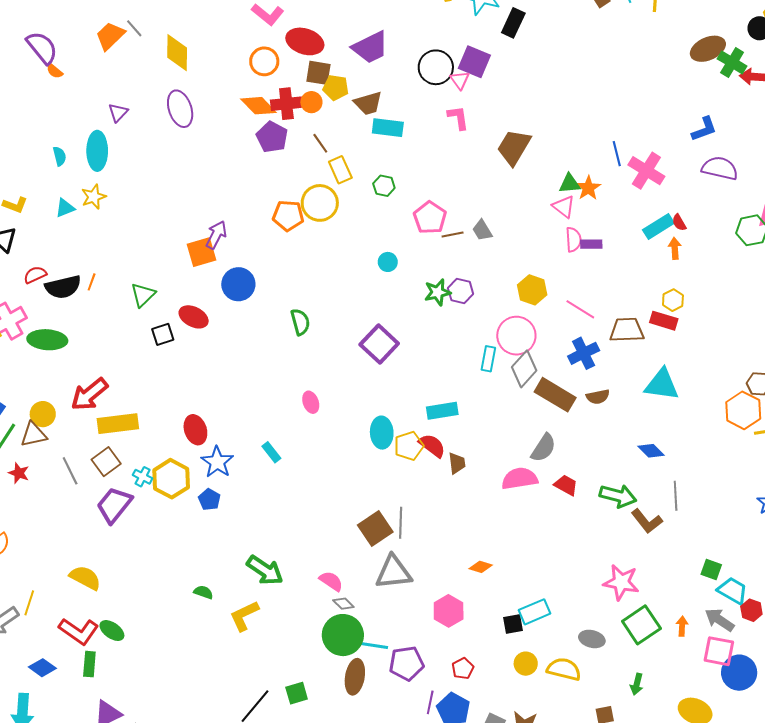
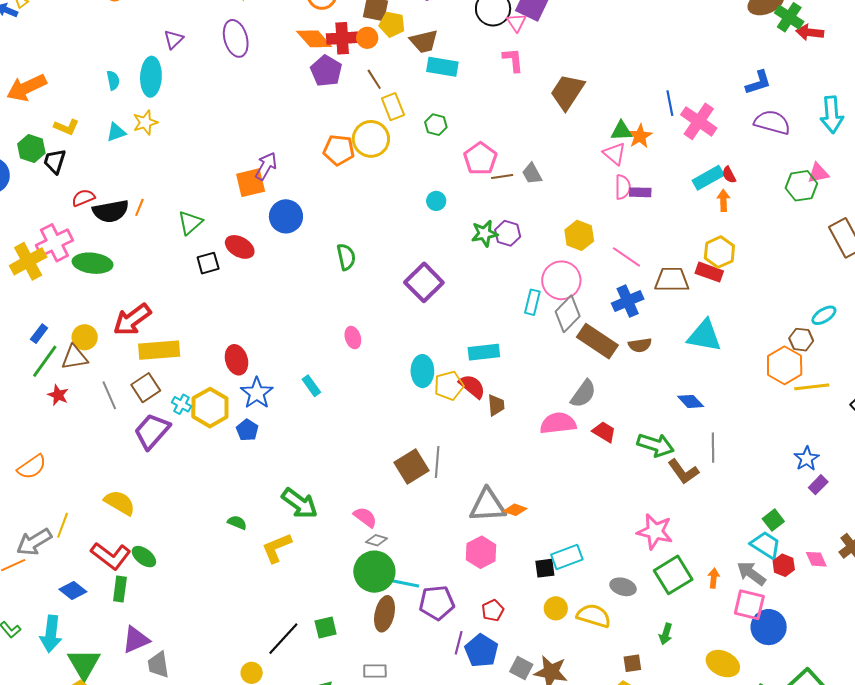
yellow hexagon: (673, 300) -> (719, 252), size x1.4
green square: (711, 569) -> (773, 520), moved, turned 30
gray triangle: (394, 572) -> (488, 505), moved
gray diamond: (343, 604) -> (376, 540), turned -30

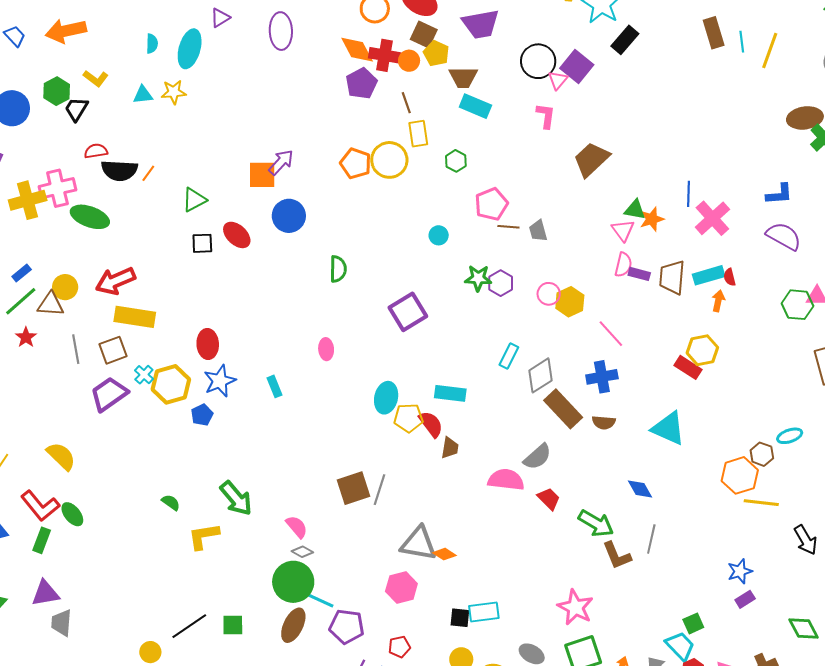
pink circle: (561, 280) -> (549, 294), moved, size x0.6
brown trapezoid: (672, 280) -> (672, 277), moved, turned -99

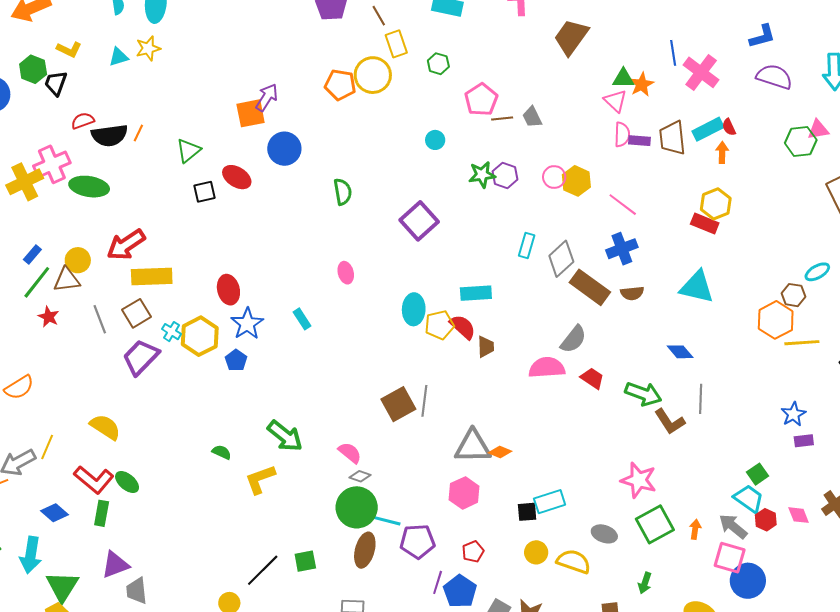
purple rectangle: (745, 599) -> (804, 441), turned 36

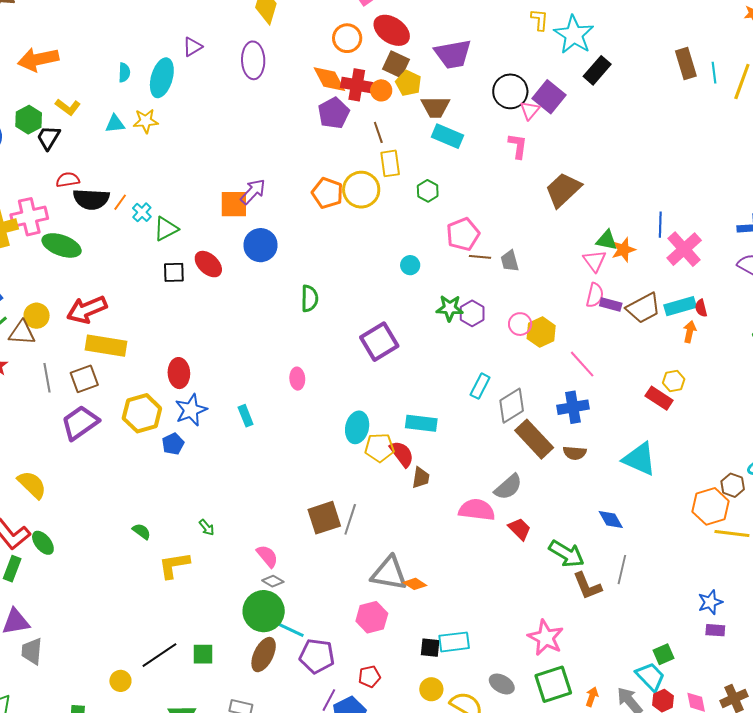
brown trapezoid: (672, 138) -> (643, 308), turned -123
yellow hexagon: (716, 204) -> (674, 381), size x0.7
cyan cross: (171, 332) -> (142, 212), moved
green arrow: (285, 436) -> (207, 527), size x0.5

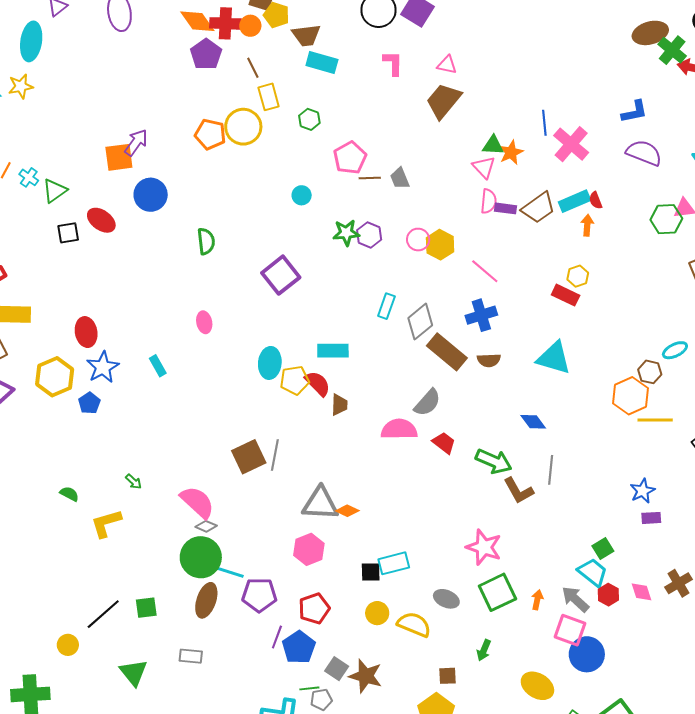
pink triangle: (530, 110) -> (447, 65), moved, turned -50
pink semicircle: (267, 556) -> (197, 502), size x1.5
red pentagon: (370, 677) -> (314, 608), size x1.4

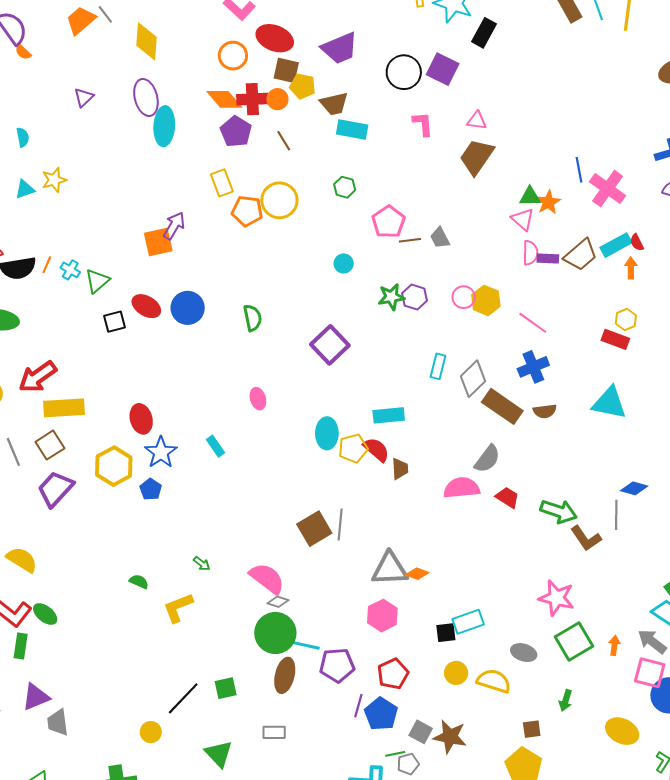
cyan ellipse: (31, 41) -> (164, 126), moved
yellow rectangle: (269, 97) -> (222, 183), moved
blue circle: (151, 195) -> (188, 308), moved
blue diamond: (533, 422) -> (634, 488), moved, turned -32

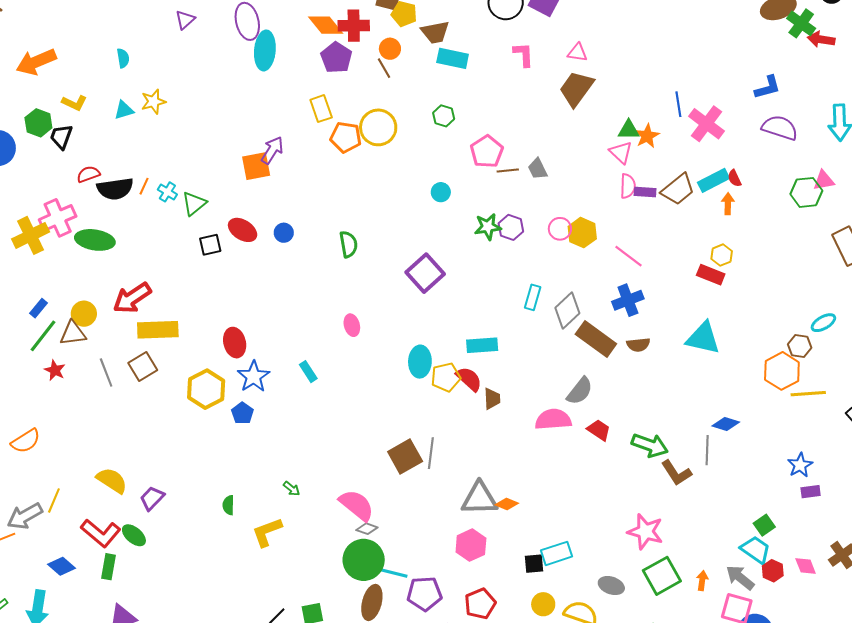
orange circle: (277, 99) -> (390, 49), moved
blue circle: (188, 308) -> (284, 233), size x0.6
purple trapezoid: (55, 489) -> (152, 498), moved, size x0.7
green semicircle: (139, 582) -> (228, 505), turned -114

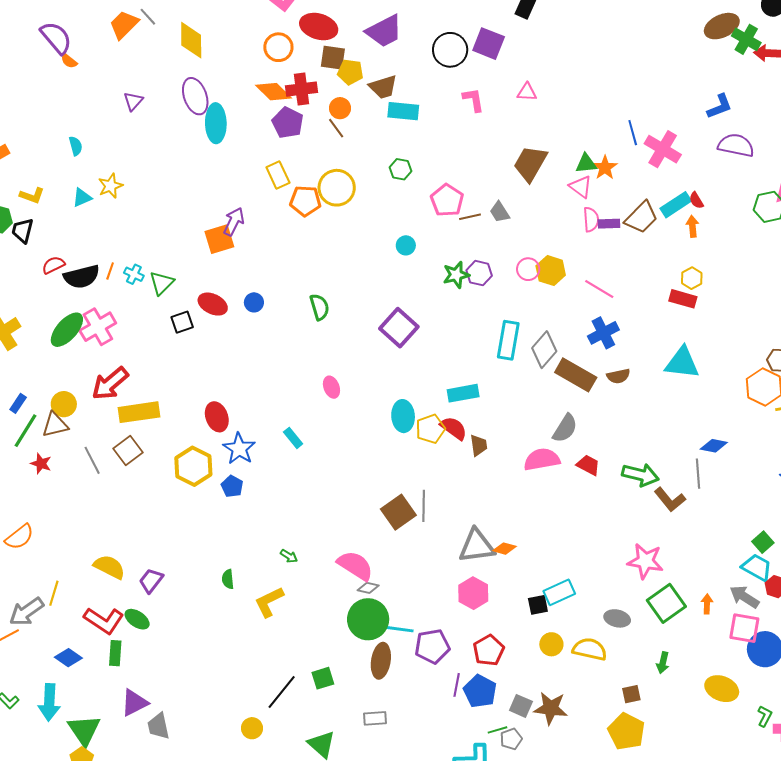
brown trapezoid: (576, 89) -> (530, 163), moved
pink cross: (58, 218) -> (98, 327), moved
green ellipse: (95, 240) -> (67, 330), turned -51
cyan rectangle: (533, 297) -> (508, 340), size x1.5

